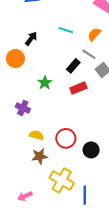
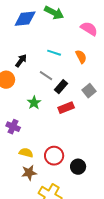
orange semicircle: (94, 34) -> (81, 57), turned 112
gray line: (89, 54) -> (46, 76), moved

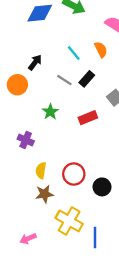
cyan line: (54, 53) -> (74, 53), turned 32
orange semicircle: (81, 57) -> (101, 49), moved
black rectangle: (61, 87) -> (87, 79), moved
yellow semicircle: (26, 153) -> (41, 170), turned -96

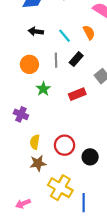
black arrow: (35, 62) -> (36, 31), moved, turned -120
gray line: (64, 80) -> (56, 60), turned 56
orange circle: (17, 85) -> (29, 64), moved

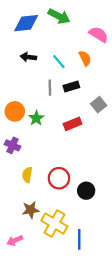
black rectangle: (76, 59) -> (71, 86), turned 32
orange circle: (29, 64) -> (15, 111), moved
brown star: (38, 163) -> (31, 210), moved

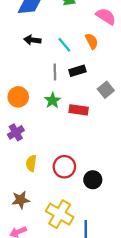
green star: (36, 118) -> (53, 100), moved
red rectangle: (73, 124) -> (79, 110), turned 30
purple cross: (13, 145) -> (16, 132), turned 35
brown star: (31, 210) -> (21, 200), moved

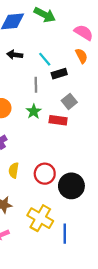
orange semicircle: (92, 41) -> (81, 56), moved
black rectangle: (77, 71) -> (59, 74), moved
gray square: (106, 90) -> (69, 101), moved
black circle: (93, 180) -> (71, 186), size x1.5

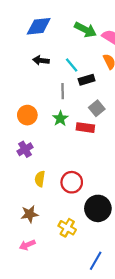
green arrow: (45, 15) -> (85, 30), moved
black circle: (71, 186) -> (98, 208), moved
yellow cross: (40, 218) -> (67, 228), size x0.7
blue line: (65, 234) -> (96, 261), moved, turned 30

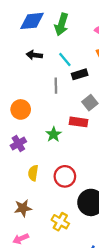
green arrow: (85, 30) -> (61, 24), moved, turned 80
green star: (60, 118) -> (54, 134), moved

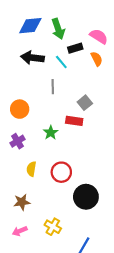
green arrow: (61, 24) -> (58, 29), turned -36
black arrow: (34, 55) -> (32, 58), size x1.5
black rectangle: (80, 74) -> (75, 48), moved
yellow cross: (60, 222) -> (53, 227), moved

